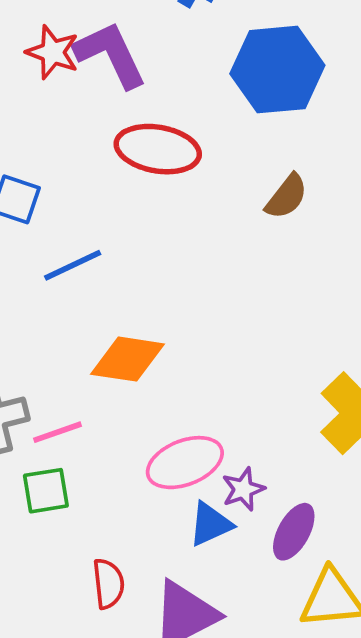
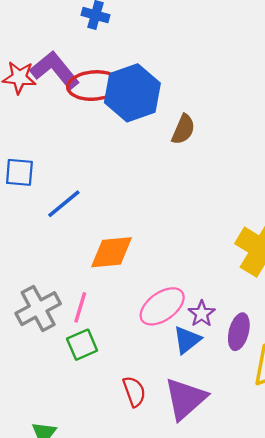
blue hexagon: (277, 70) -> (132, 93), moved
red ellipse: (158, 149) -> (94, 86), moved
pink line: (58, 432) -> (80, 307), turned -40

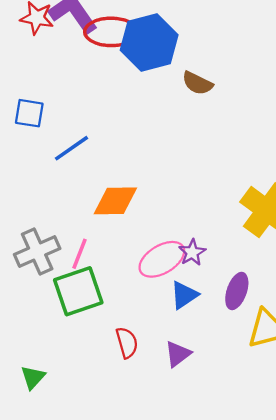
brown semicircle: (183, 129) -> (197, 83), turned 88
purple star: (202, 314) -> (192, 252), moved
green square: (82, 345) -> (78, 291), size x1.6
purple triangle: (185, 399) -> (178, 354), size x0.6

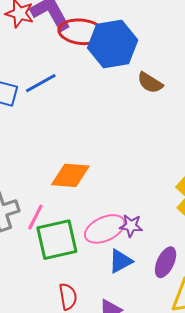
blue line: (71, 148) -> (41, 83), moved
purple star: (192, 252) -> (131, 226), turned 30
green square: (78, 291) -> (57, 240), moved

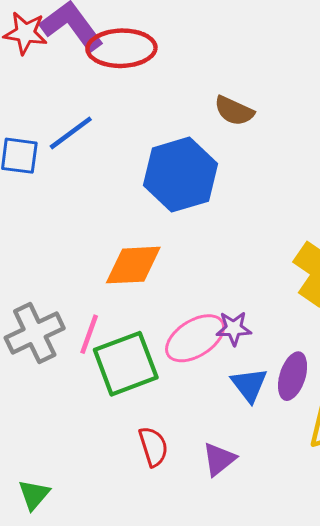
blue hexagon: (113, 44) -> (181, 175), moved
blue triangle: (120, 261) -> (249, 385), moved, turned -32

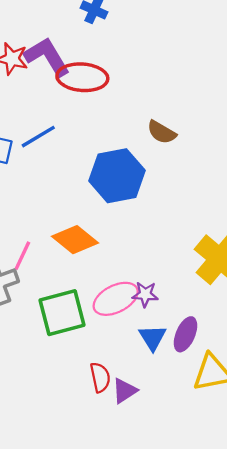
orange diamond: (133, 265) -> (75, 240), turned 36
pink line: (89, 334) -> (22, 256), moved
red semicircle: (153, 447) -> (100, 377), moved

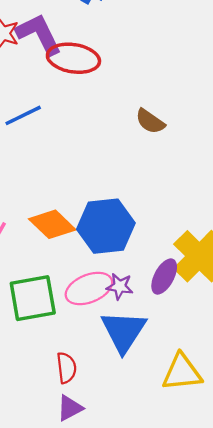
blue hexagon: (117, 176) -> (106, 226), moved
purple ellipse: (185, 334) -> (164, 277), moved
blue triangle: (153, 338) -> (124, 331), size x1.6
purple triangle: (125, 391) -> (70, 408), moved

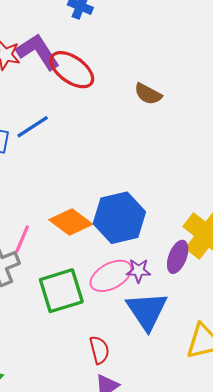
red ellipse: (73, 58) -> (72, 70), turned 33
brown semicircle: (150, 121) -> (148, 94), moved

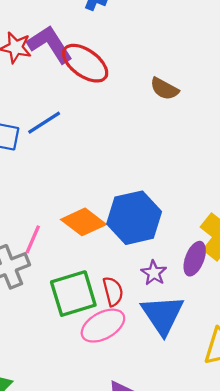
purple star: (138, 271) -> (154, 273), turned 30
pink ellipse: (111, 276) -> (103, 326), moved
red semicircle: (99, 350) -> (113, 291), moved

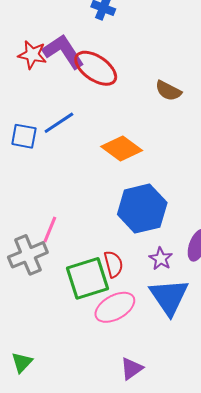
orange diamond: (83, 222) -> (122, 148), moved
red semicircle: (113, 291) -> (114, 264), moved

